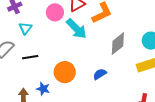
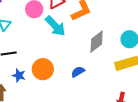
blue star: (43, 89) -> (19, 75), moved

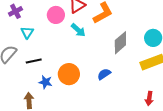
cyan arrow: (55, 26) -> (78, 30), size x0.7

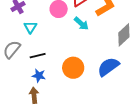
blue semicircle: (104, 74) -> (108, 67), size x1.6
blue star: (45, 82) -> (39, 76), moved

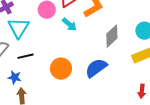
cyan triangle: (30, 27) -> (18, 28), size x1.6
blue star: (39, 76) -> (15, 77), moved

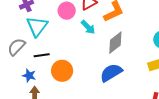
gray diamond: (112, 36) -> (115, 43), moved
orange circle: (61, 69) -> (62, 71), moved

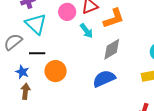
cyan triangle: (37, 26) -> (36, 24), turned -30

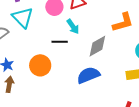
orange L-shape: (114, 18) -> (123, 22), moved
black line: (37, 53) -> (60, 42), moved

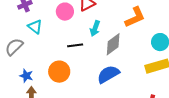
cyan triangle: (23, 18) -> (35, 27), size x0.7
cyan arrow: (73, 27) -> (95, 28), moved, turned 63

